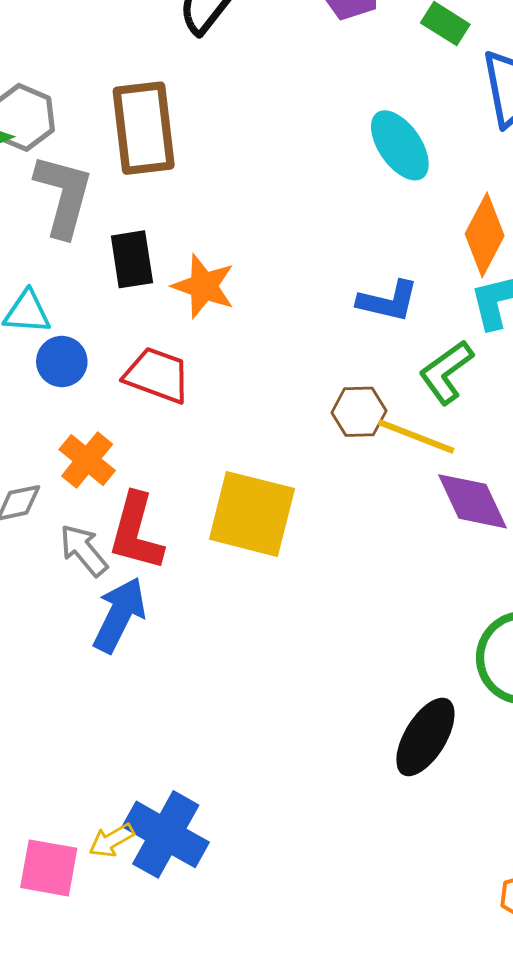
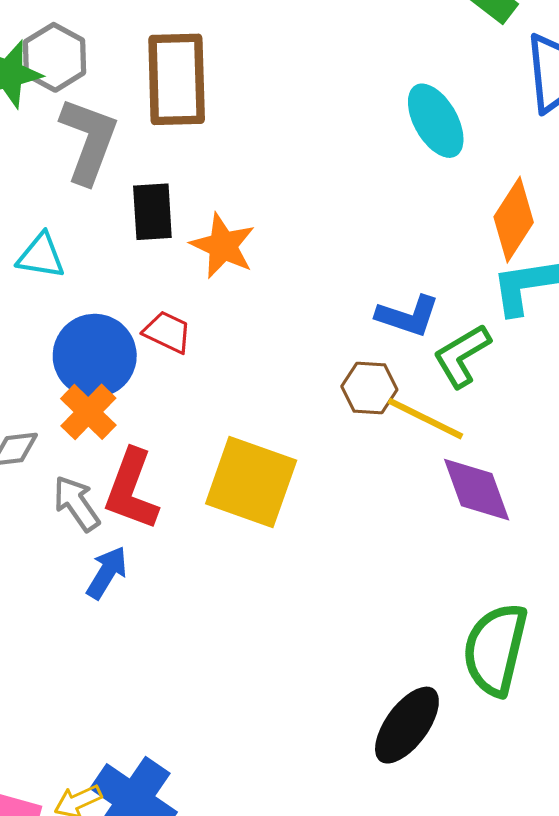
blue L-shape: (388, 301) -> (408, 316), moved
blue circle: (62, 362) -> (95, 356), moved, size x1.6
red trapezoid: (157, 375) -> (167, 332), size x0.7
blue arrow: (119, 615) -> (107, 573), size x0.7

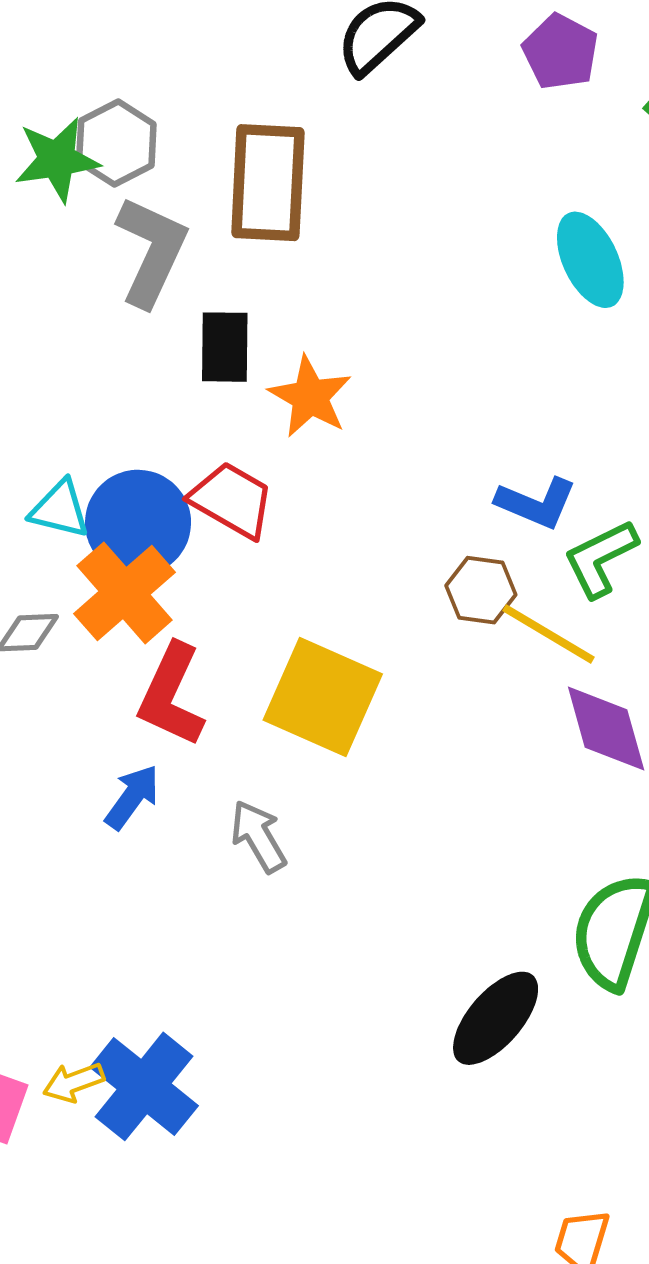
cyan triangle: (41, 256) -> (60, 509), moved
red trapezoid: (167, 332) -> (232, 500), size x1.4
orange cross: (88, 412) -> (125, 593), size x1.4
gray arrow: (76, 503) -> (258, 836), moved

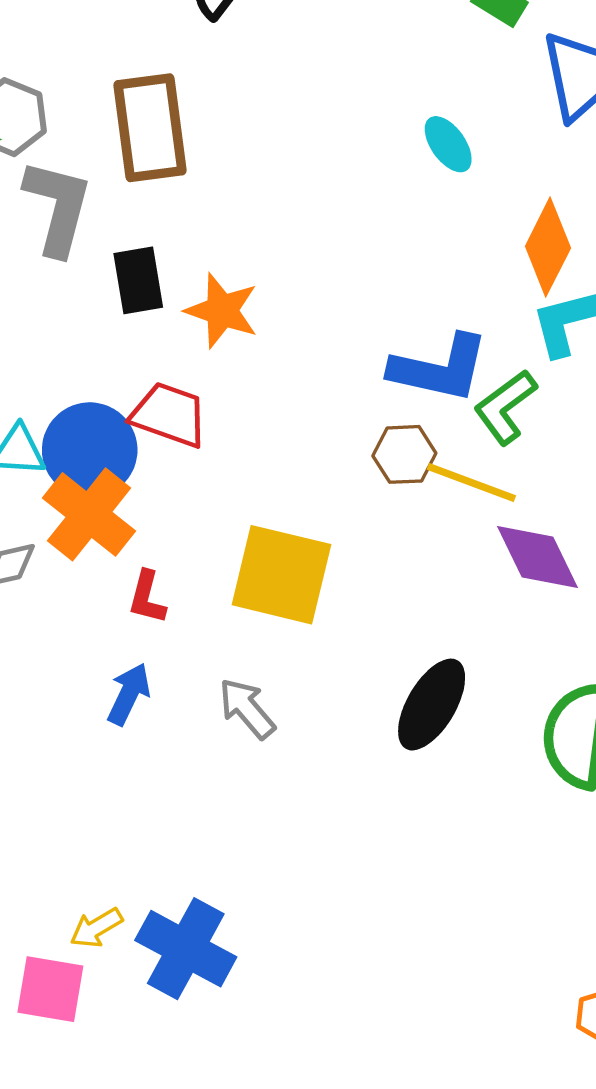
cyan ellipse: (590, 260) -> (448, 144), size x0.7
blue L-shape: (536, 503) -> (439, 368), size x1.4
red L-shape: (171, 695) -> (147, 597), size x0.6
black ellipse: (496, 1018) -> (432, 705), moved
yellow arrow: (74, 1082) -> (96, 928), moved

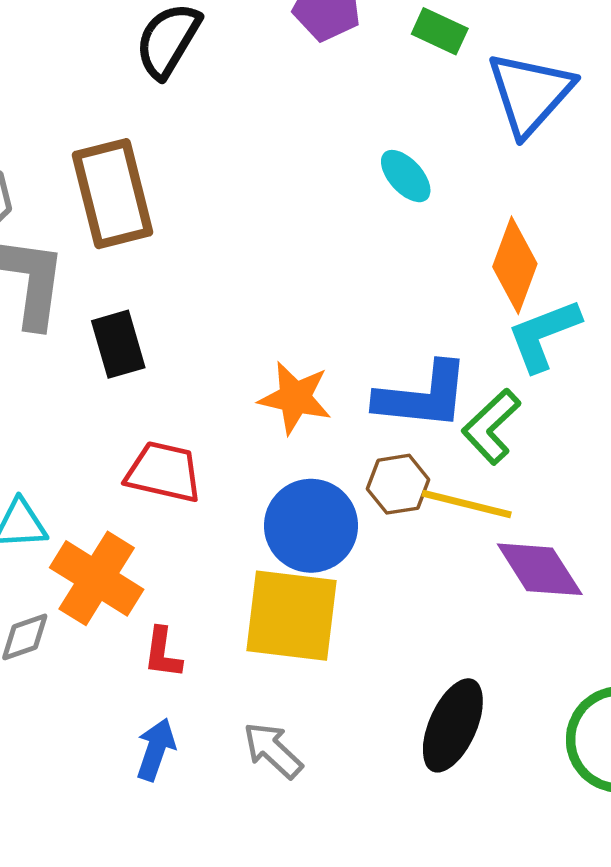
orange star: (222, 311) -> (295, 398), moved
blue circle: (90, 450) -> (311, 526), moved

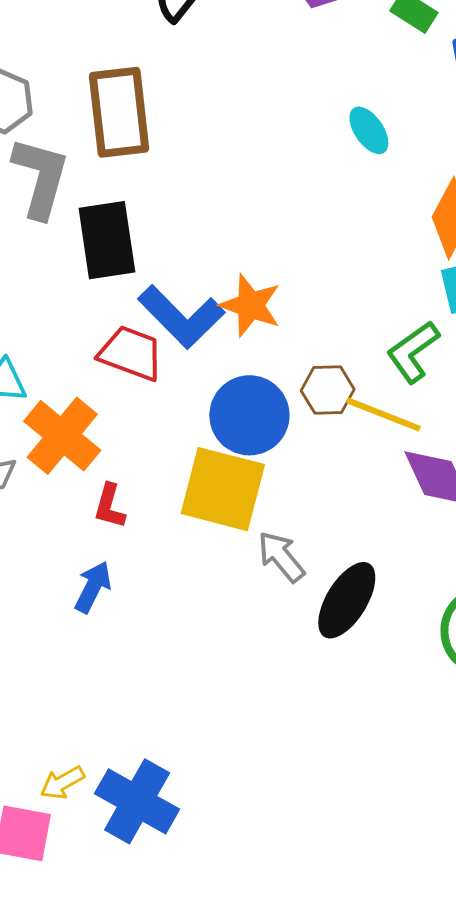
black rectangle: (118, 344) -> (107, 240), size x1.4
blue L-shape: (422, 396) -> (181, 317), moved, turned 32
gray arrow: (273, 750) -> (281, 557), moved

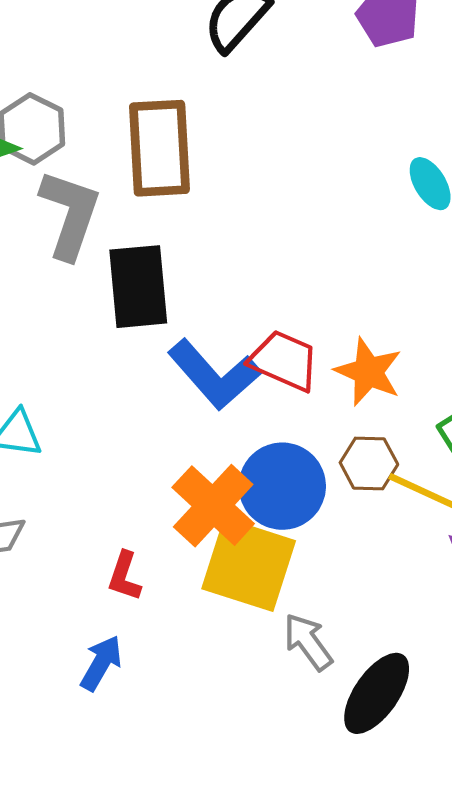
orange star: (250, 305) -> (368, 372), moved
red trapezoid: (131, 353) -> (284, 361), moved
orange cross: (62, 436) -> (213, 506), moved

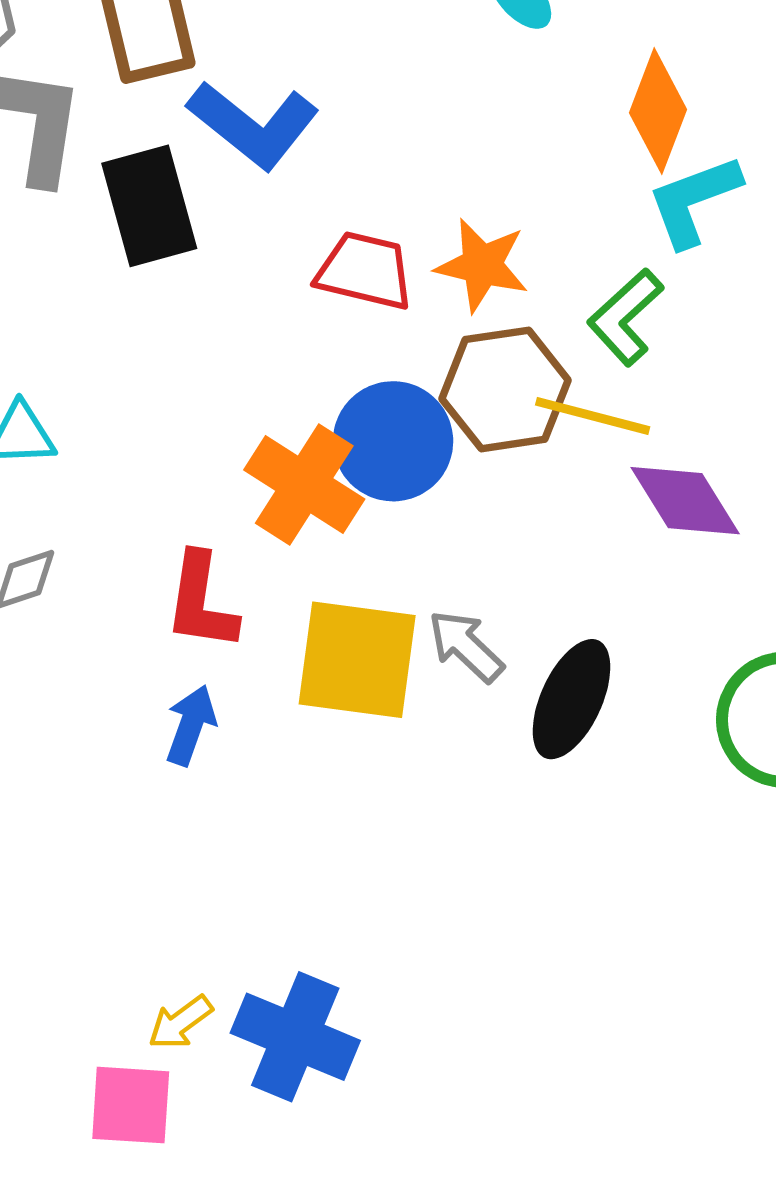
blue L-shape: (214, 375) -> (253, 125), moved
brown hexagon: (369, 464) -> (505, 389), size x1.6
yellow square: (249, 565) -> (357, 660), moved
red L-shape: (124, 576) -> (201, 602), size x1.5

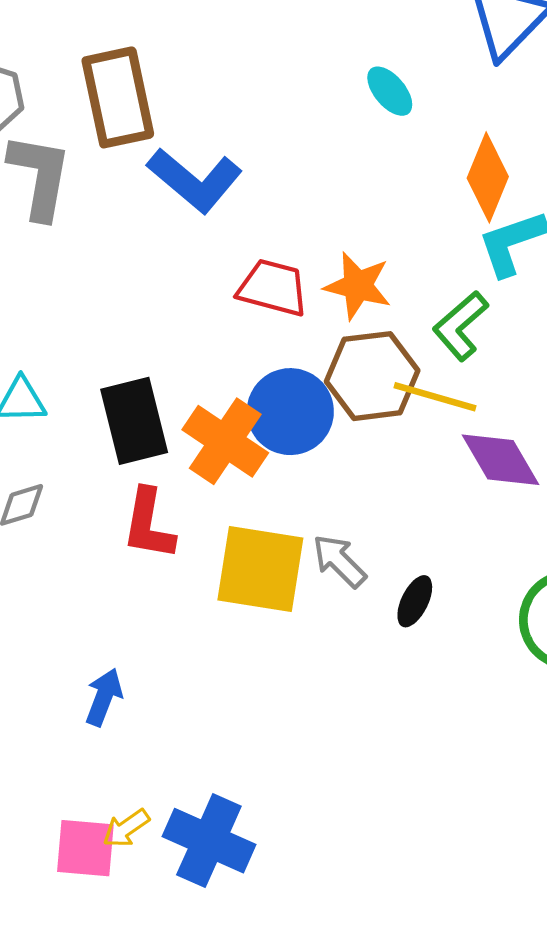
black rectangle: (149, 206) -> (134, 421), moved
black ellipse: (572, 699) -> (415, 601), size x0.6
blue arrow: (191, 725) -> (104, 697), moved
pink square: (131, 1105) -> (85, 848), moved

